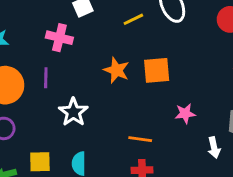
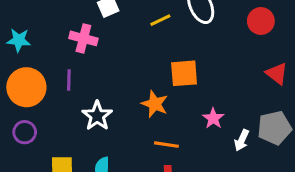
orange star: (116, 70) -> (155, 104), moved
pink star: (185, 114) -> (213, 118), turned -30
white arrow: (214, 148) -> (242, 140), moved, turned 36

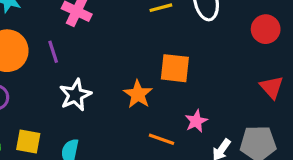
purple line: (69, 80) -> (53, 52), turned -30
orange line: (166, 145) -> (162, 139), moved

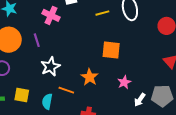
orange star: (138, 94) -> (90, 77), moved
orange line: (162, 139) -> (66, 90), moved

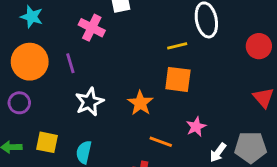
yellow line: (102, 13) -> (177, 46), moved
orange star: (90, 77) -> (140, 103), moved
orange line: (66, 90) -> (161, 142), moved

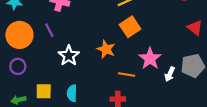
orange square: (178, 79) -> (130, 27), turned -30
pink star: (196, 127) -> (150, 59), size x1.5

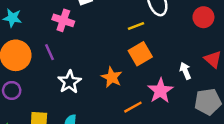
white arrow: (170, 74) -> (185, 71), moved, turned 128
orange line: (127, 75) -> (133, 107), turned -42

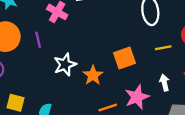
yellow line: (136, 26) -> (163, 48), moved
white star: (70, 82) -> (65, 65), moved

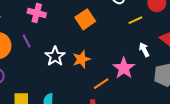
orange square: (124, 58) -> (85, 19), moved
orange star: (93, 75) -> (81, 59), turned 30

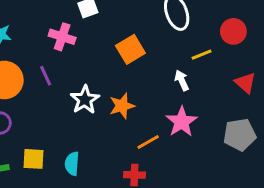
white arrow: (144, 50) -> (182, 80), moved

